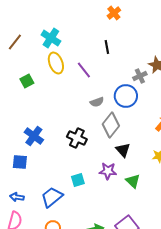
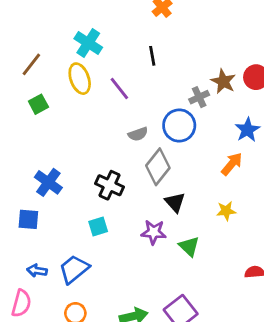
cyan cross: (51, 38) -> (88, 43), moved
brown line: (15, 42) -> (31, 64), moved
cyan square: (78, 180) -> (98, 226), moved
blue arrow: (17, 197) -> (37, 271), moved

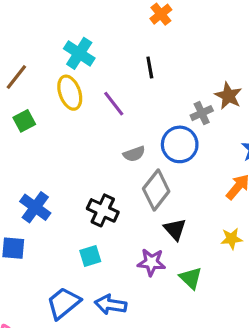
blue arrow: (37, 271) -> (111, 305), moved, size x1.4

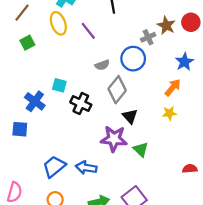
yellow star: (232, 239) -> (169, 113), moved
cyan square: (90, 256) -> (59, 85), moved, turned 32
purple star: (151, 262) -> (114, 139), size x1.4

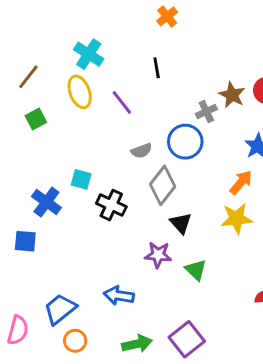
yellow star: (169, 113) -> (237, 219), size x1.5
purple star: (114, 139) -> (158, 255), size x0.7
blue trapezoid: (54, 167) -> (60, 309), moved

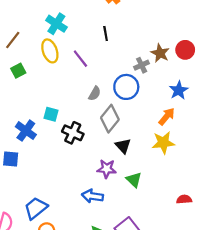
gray semicircle: (141, 151) -> (95, 94), turned -40
blue arrow: (119, 296) -> (92, 196), moved

